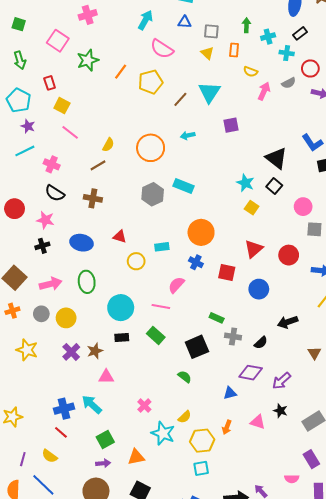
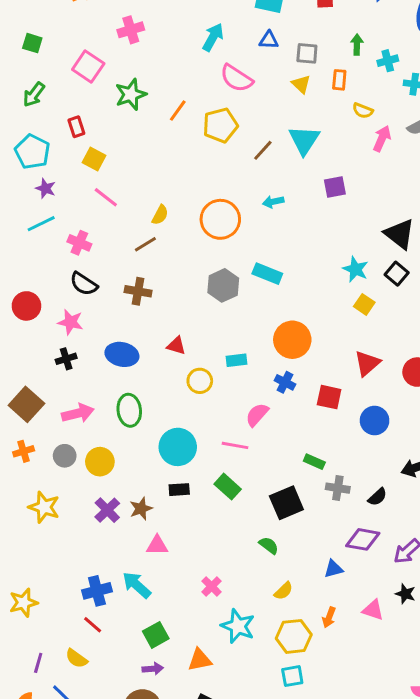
green arrow: (20, 60) -> (34, 94), turned 54
yellow semicircle: (185, 417) -> (283, 591), moved

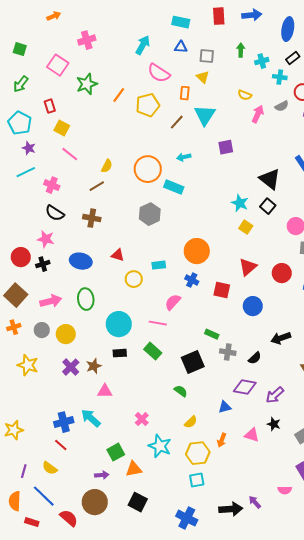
orange rectangle: (339, 80) -> (185, 93), moved
cyan rectangle: (267, 274) -> (174, 187), moved
red circle: (26, 306) -> (21, 257), moved
green square: (156, 635) -> (116, 452), moved

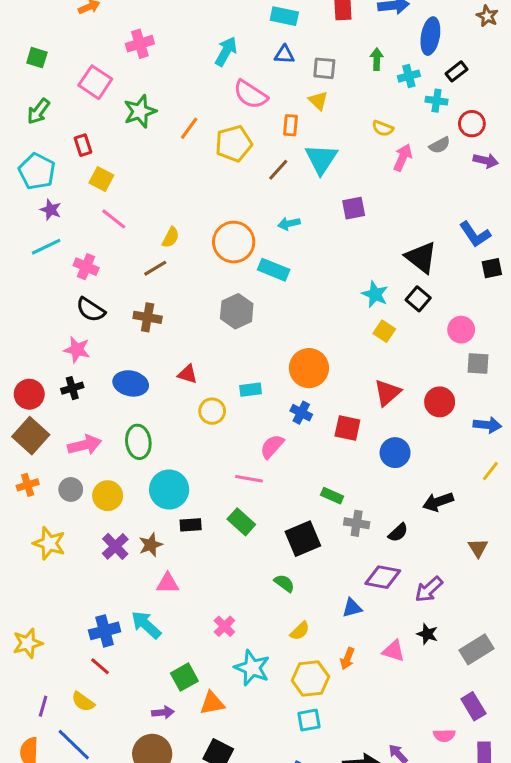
blue ellipse: (288, 29) -> (430, 36), moved
red circle: (21, 257) -> (29, 394), moved
cyan circle: (119, 324) -> (169, 489), moved

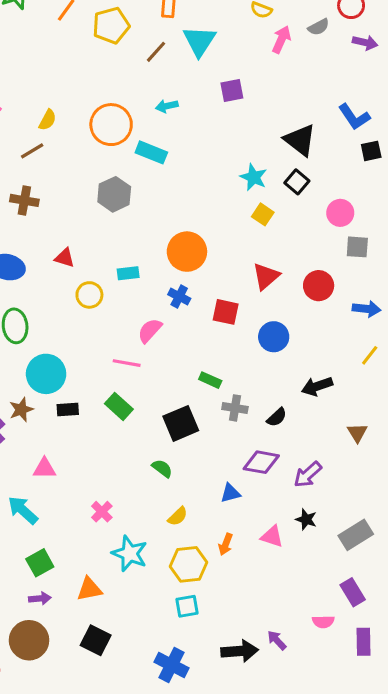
brown star: (151, 545) -> (21, 410), moved
green square: (184, 677) -> (40, 563), moved

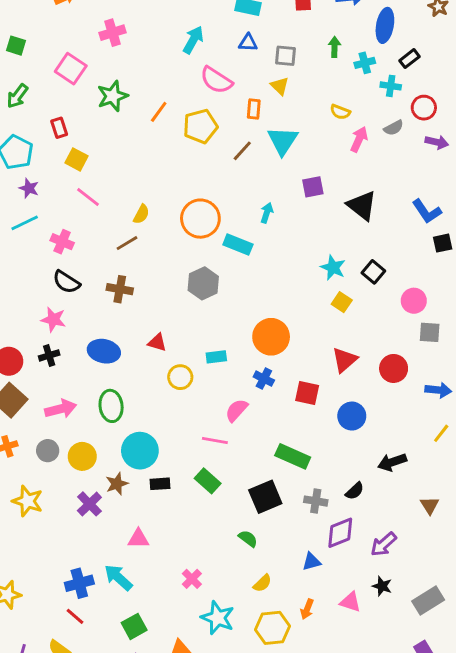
cyan arrow: (167, 106) -> (267, 213), moved, turned 120
black triangle: (300, 140) -> (362, 206), moved
green rectangle: (210, 380) -> (293, 456), size x1.6
gray cross: (235, 408) -> (316, 501), moved
purple diamond: (261, 462) -> (340, 533), turned -32

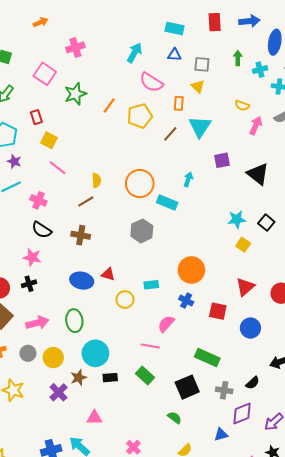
yellow semicircle: (141, 214) -> (96, 180), turned -32
cyan star: (333, 268) -> (237, 219), turned -30
blue ellipse: (104, 351) -> (82, 281), moved

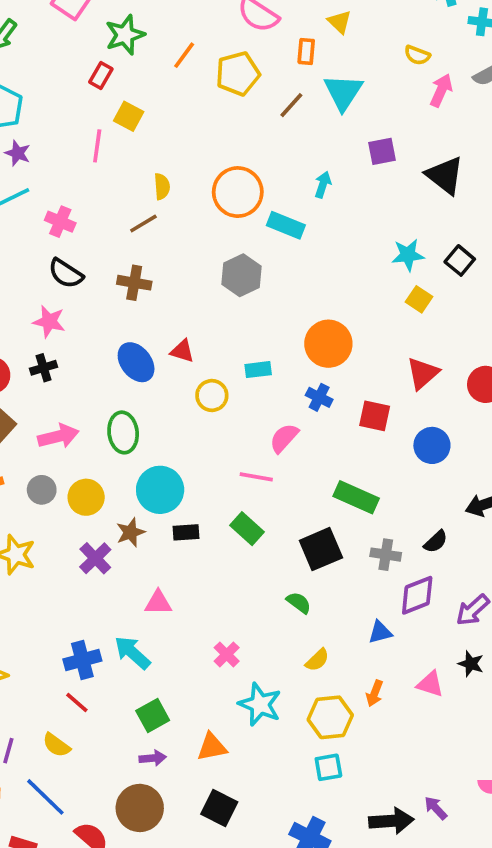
red rectangle: (36, 117) -> (101, 75), moved, turned 48
yellow square: (49, 140) -> (129, 116), moved
pink line: (57, 168) -> (97, 146), moved, turned 60
blue ellipse: (82, 281) -> (136, 362), turned 40

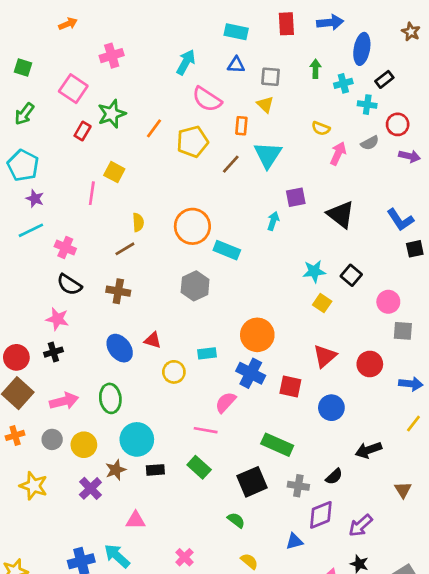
red rectangle: (101, 75) -> (83, 131), moved
cyan arrow: (323, 185) -> (273, 221), moved
blue cross: (319, 397) -> (251, 373), size x1.5
yellow semicircle: (317, 660) -> (249, 561), turned -96

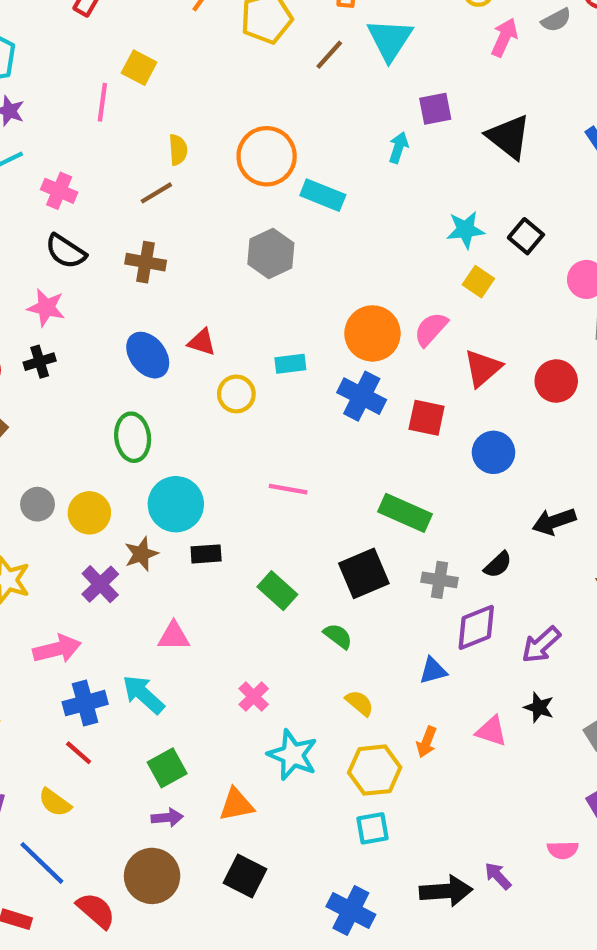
pink arrow: (64, 401) -> (57, 649), moved
pink semicircle: (226, 402) -> (431, 329), moved
green rectangle: (199, 467) -> (277, 591), moved

